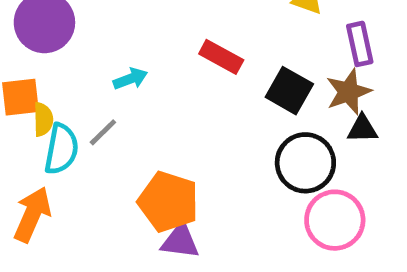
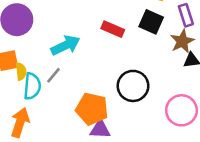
cyan arrow: (130, 79) -> (65, 45), size x1.6
black square: (289, 91) -> (151, 22), moved
black circle: (305, 163) -> (133, 86), moved

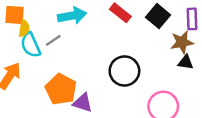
cyan semicircle: (32, 86) -> (31, 45), turned 135
orange pentagon: (92, 109) -> (61, 89), moved

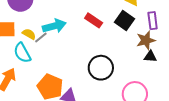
yellow semicircle: (24, 28) -> (29, 34), moved, turned -64
gray line: (53, 40) -> (41, 37), moved

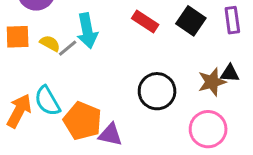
cyan arrow: (54, 26) -> (87, 31), turned 95
brown star: (146, 40) -> (212, 82), moved
cyan semicircle: (22, 53) -> (47, 101), moved

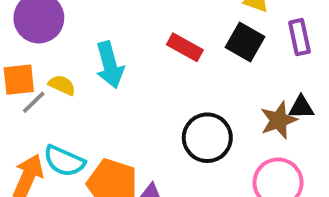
gray line: (68, 48) -> (34, 102), moved
cyan semicircle: (47, 101) -> (64, 161), turned -32

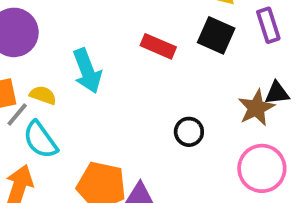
black circle: (207, 138) -> (189, 132), size x0.6
cyan semicircle: (64, 161) -> (40, 140), moved, turned 36

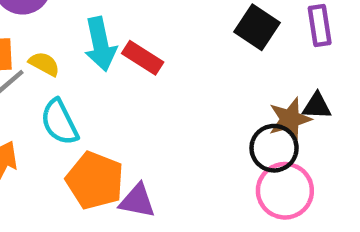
red rectangle: (158, 46) -> (143, 58), moved
black circle: (189, 132) -> (274, 148), moved, size x1.4
cyan semicircle: (40, 140) -> (59, 122), moved

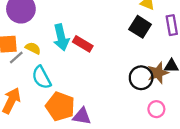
black circle: (274, 148) -> (141, 78), moved
pink circle: (285, 191) -> (156, 109), size x0.6

